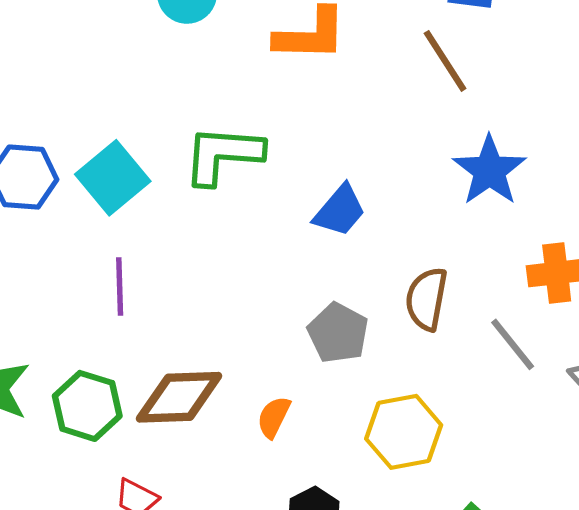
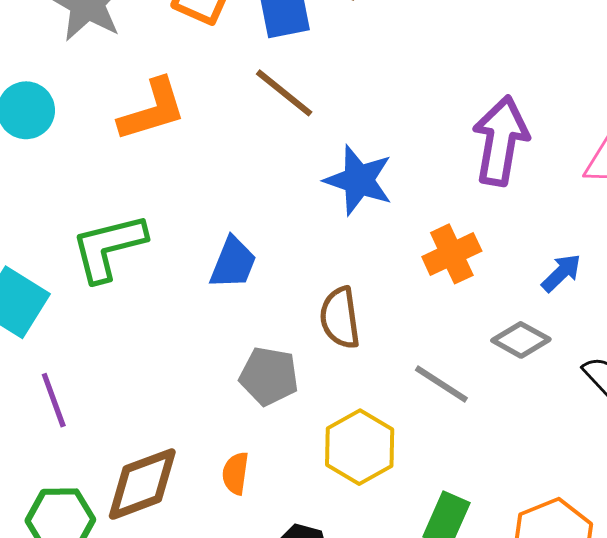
gray line: (513, 344) -> (441, 384), moved

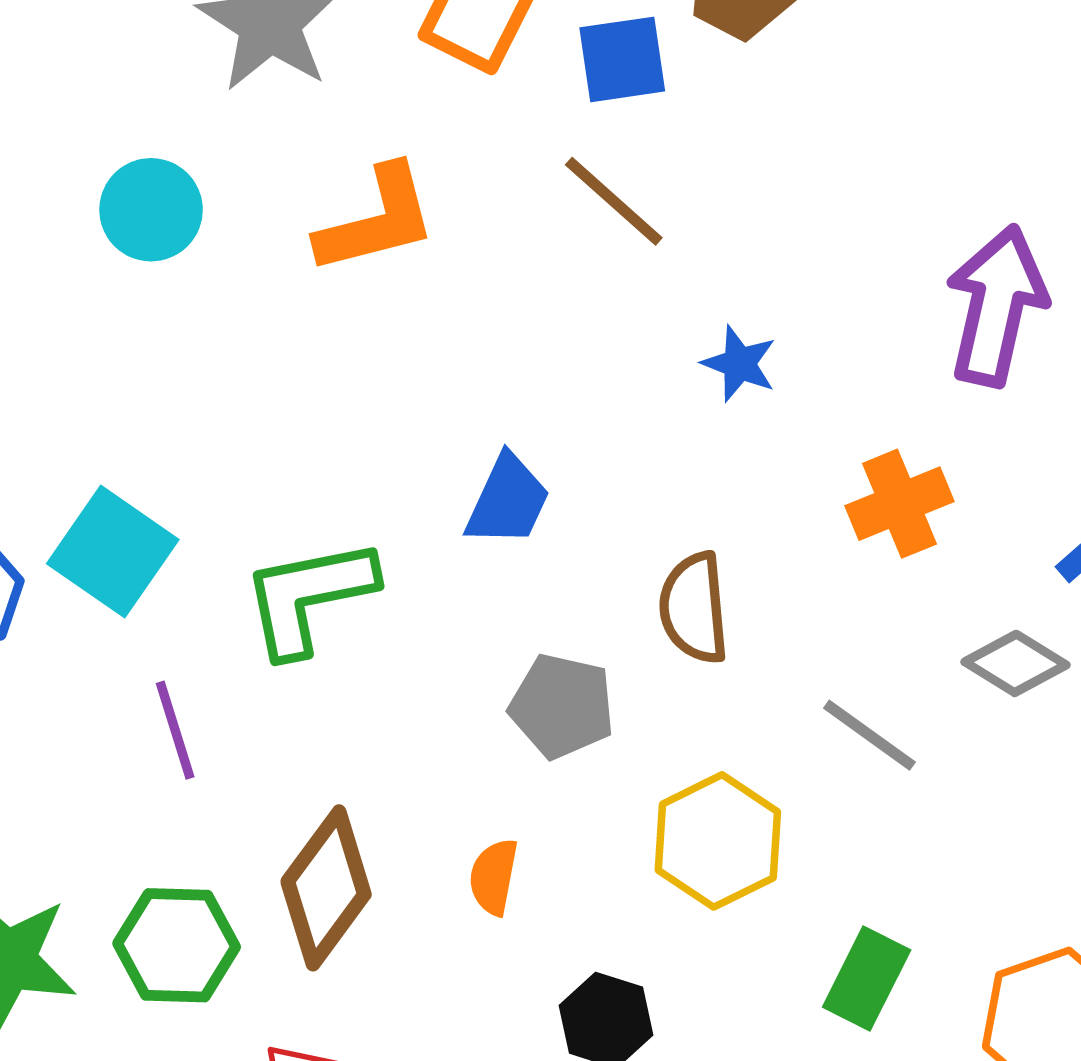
blue star: (359, 180) -> (739, 364), size x0.6
green L-shape: (109, 247) -> (309, 597), moved
brown diamond: (142, 484) -> (326, 888), turned -36

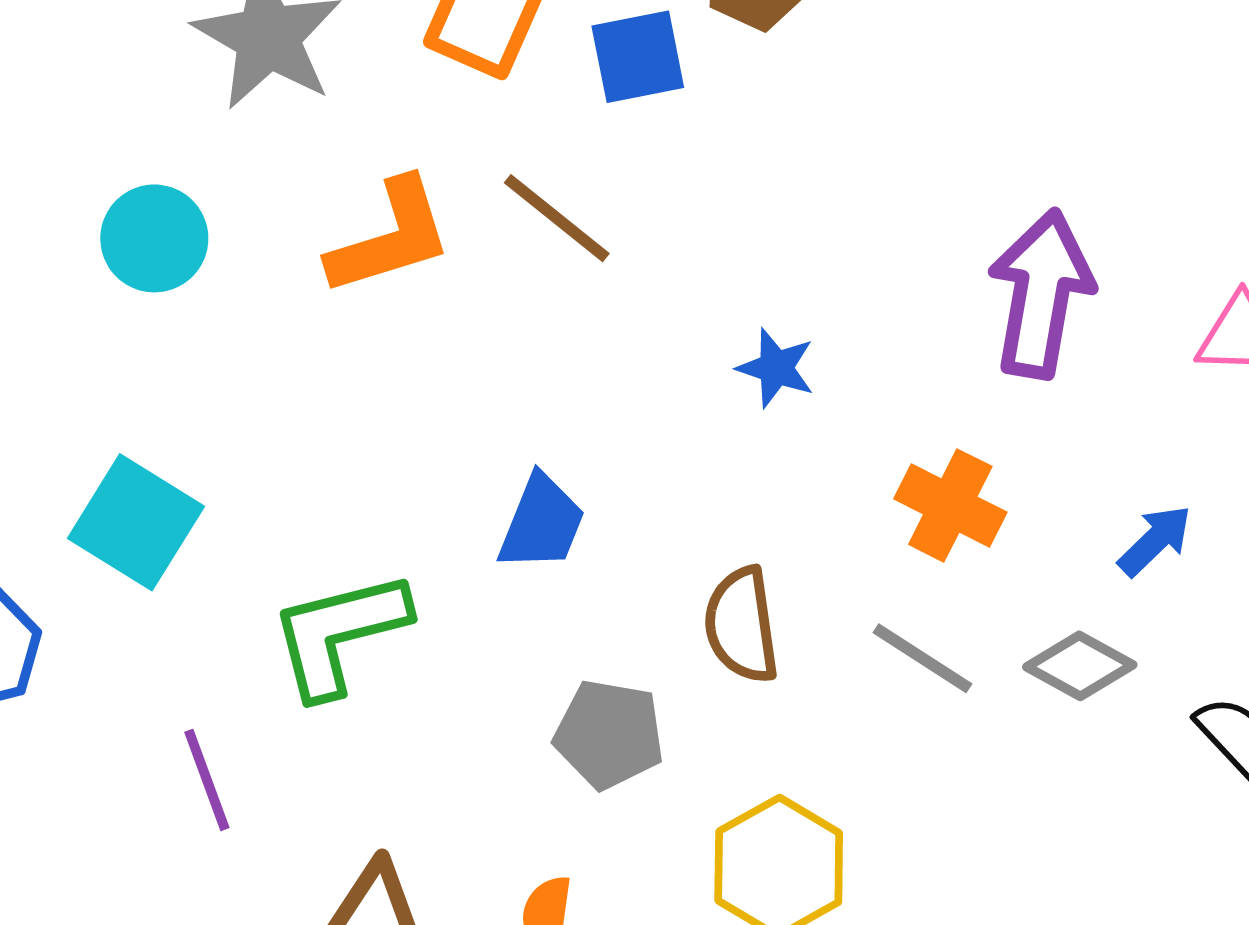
brown line: (614, 201) -> (557, 218), moved
orange cross: (900, 504) -> (950, 505), turned -38
cyan square: (113, 552) -> (136, 522), moved
gray line: (869, 735) -> (922, 658), moved

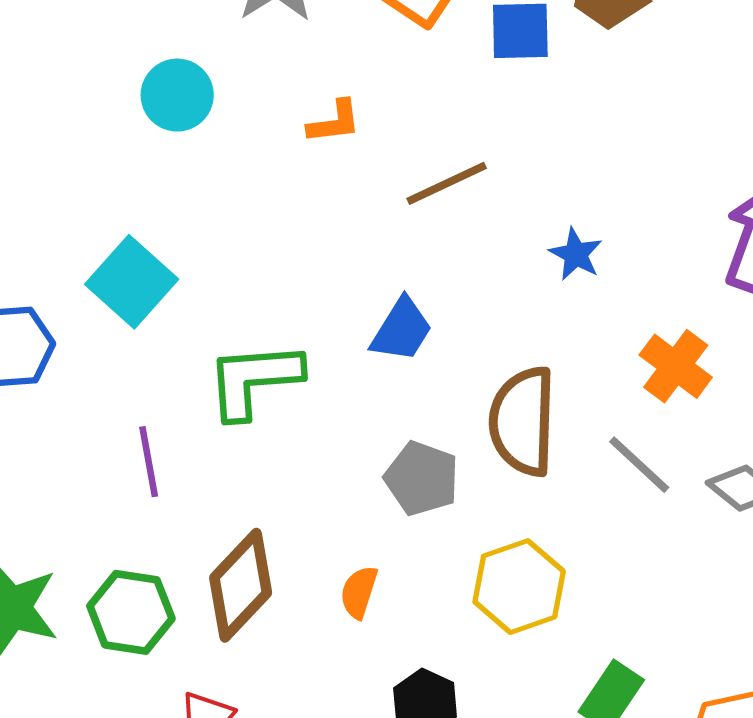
brown line: (557, 218) -> (447, 183), moved, turned -74
orange L-shape: (390, 237) -> (334, 122), size x0.6
brown semicircle: (742, 625) -> (523, 421), size x1.4

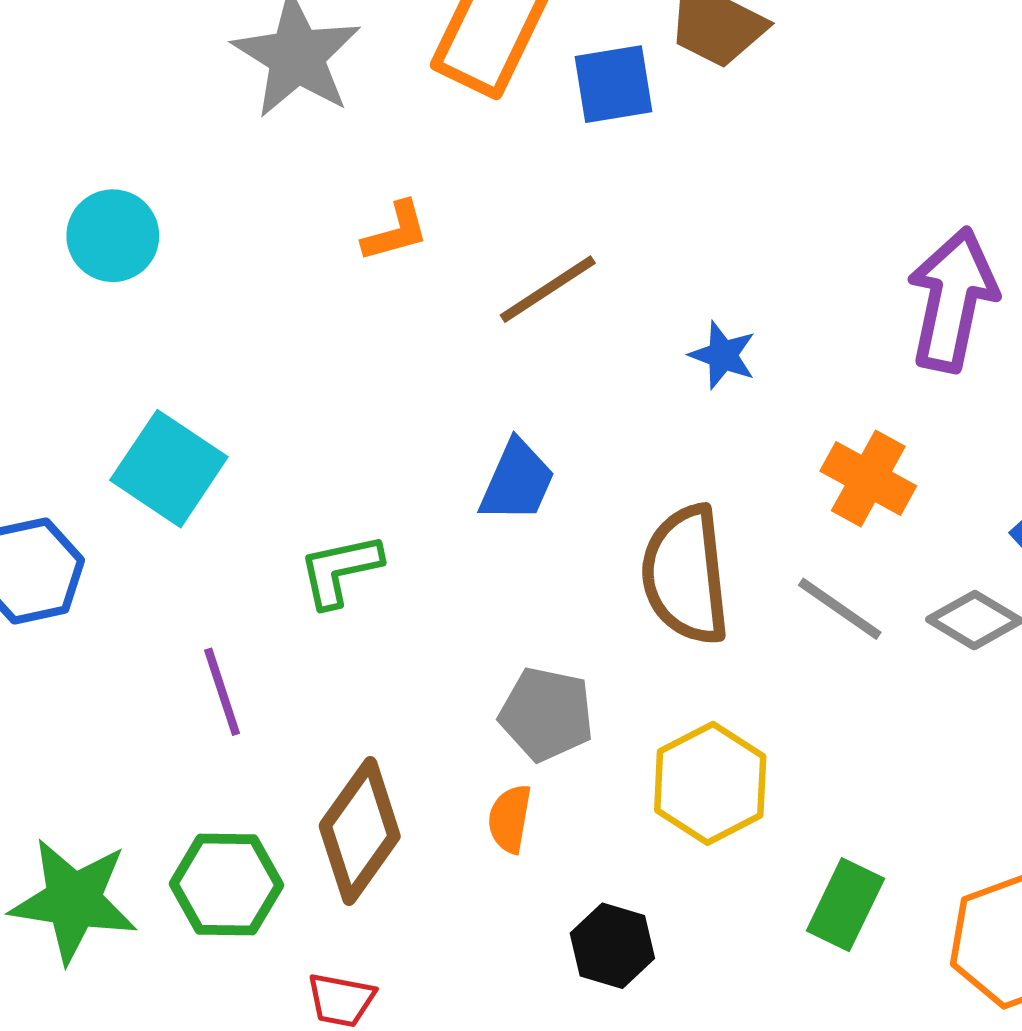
cyan circle: (177, 95) -> (113, 236), moved
green L-shape: (254, 380) -> (340, 570), size x0.7
gray pentagon: (422, 478) -> (546, 714), moved

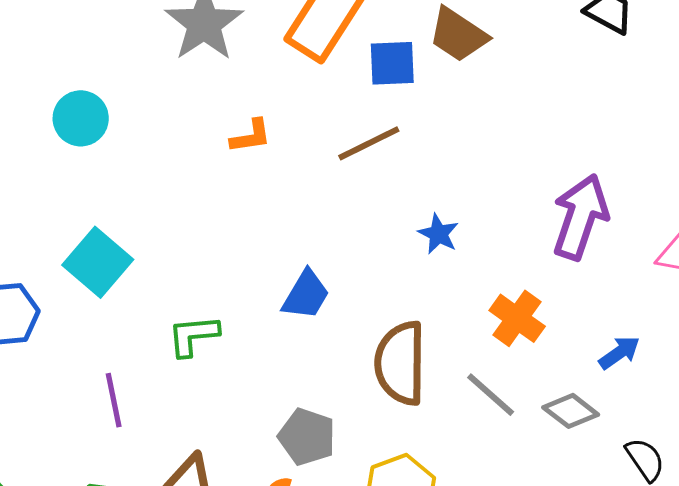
brown line: (548, 289) -> (369, 143), moved

